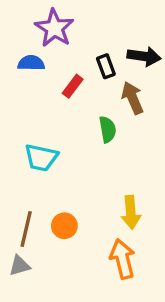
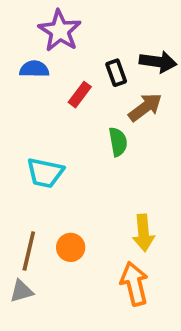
brown arrow: (132, 98) -> (145, 107), turned 76

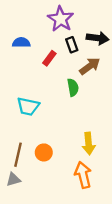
purple star: (60, 31) -> (61, 19), moved

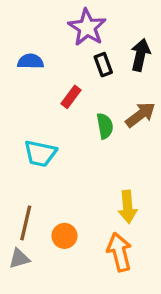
black arrow: (98, 38) -> (140, 55), turned -85
red rectangle: (49, 58) -> (71, 97), moved
brown arrow: (90, 66) -> (140, 115), moved
orange circle: (44, 152) -> (64, 236), moved

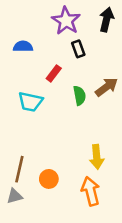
black arrow: (140, 55) -> (106, 19), moved
cyan trapezoid: (40, 153) -> (30, 102), moved

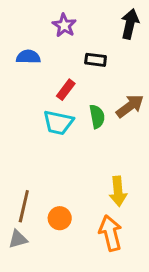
purple star: (66, 21) -> (64, 25), moved, size x0.7
black rectangle: (78, 49) -> (96, 60), turned -63
cyan trapezoid: (30, 102) -> (58, 123), moved

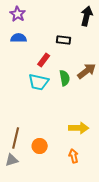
purple star: (64, 25) -> (18, 14), moved
yellow arrow: (118, 191) -> (79, 128), turned -84
orange arrow: (110, 233) -> (74, 156), size x0.6

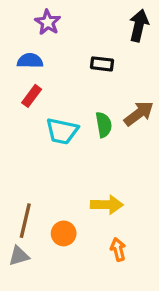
purple star: (18, 14) -> (48, 22), moved
red rectangle: (44, 60) -> (32, 96), moved
yellow arrow: (79, 128) -> (107, 205), moved

